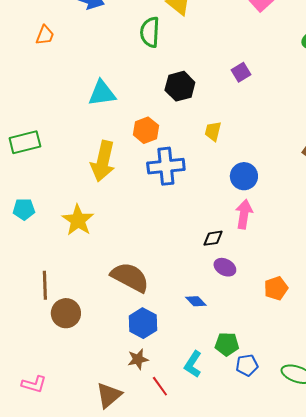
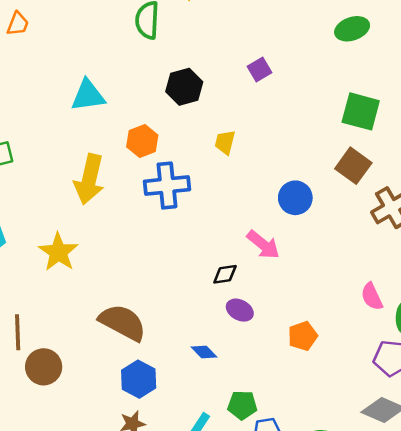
blue circle: (244, 176) -> (295, 198), moved
pink arrow: (244, 214) -> (263, 245), turned 120

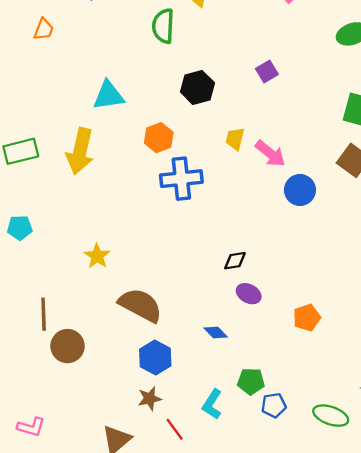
yellow arrow: (89, 179) -> (80, 151), moved
pink arrow: (263, 245) -> (270, 154), moved
yellow star: (58, 252) -> (97, 256), moved, size x0.7

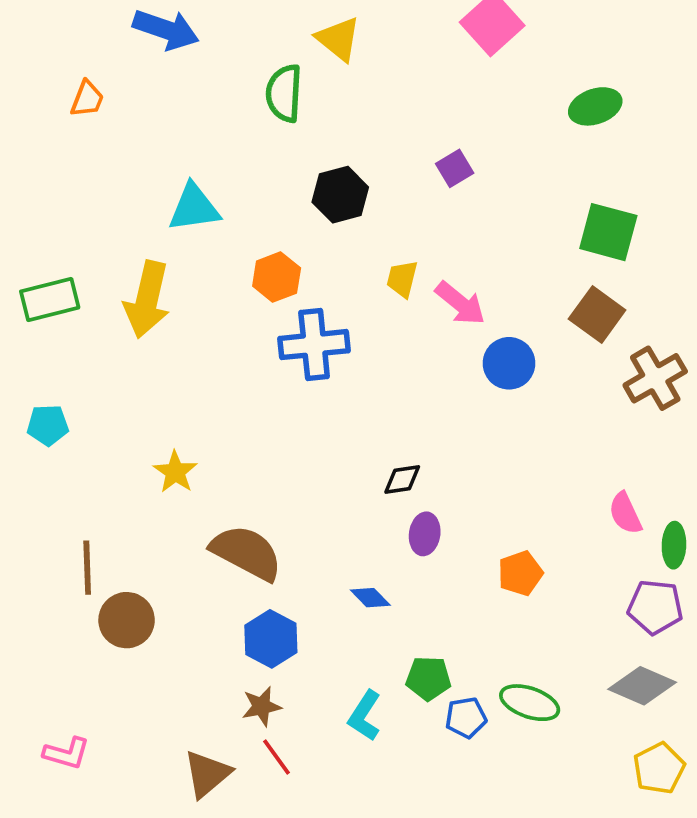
purple ellipse: (249, 294) -> (425, 534), turned 70
green ellipse: (331, 416) -> (530, 703), moved
red line: (175, 429) -> (277, 757), moved

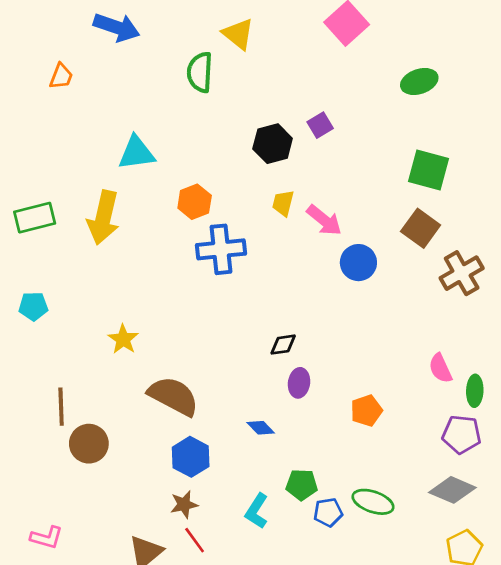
black hexagon: (340, 195) -> (273, 144), moved

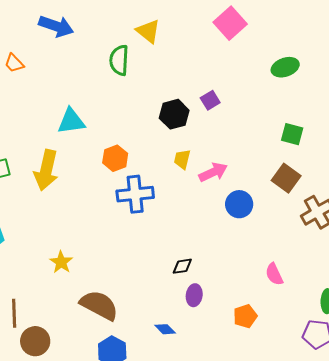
orange trapezoid: (61, 76) -> (14, 63), turned 115
green square: (429, 170) -> (292, 134), size x0.7
pink arrow: (324, 220) -> (213, 172), turned -64
pink semicircle: (440, 368) -> (274, 274), moved

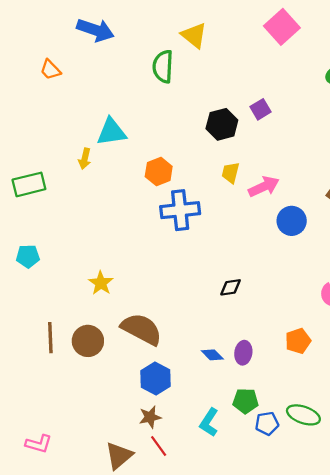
yellow arrow: (46, 170) -> (85, 159), moved, size x0.5
purple ellipse: (194, 295) -> (243, 353), moved
brown circle: (35, 341) -> (88, 341), moved

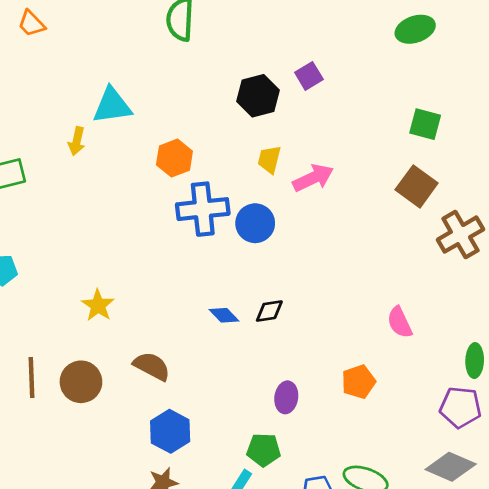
blue circle: (292, 221) -> (255, 223), moved
brown semicircle: (142, 329) -> (152, 366), size x0.7
blue diamond: (212, 355) -> (224, 315), moved
green pentagon: (246, 401) -> (264, 450), moved

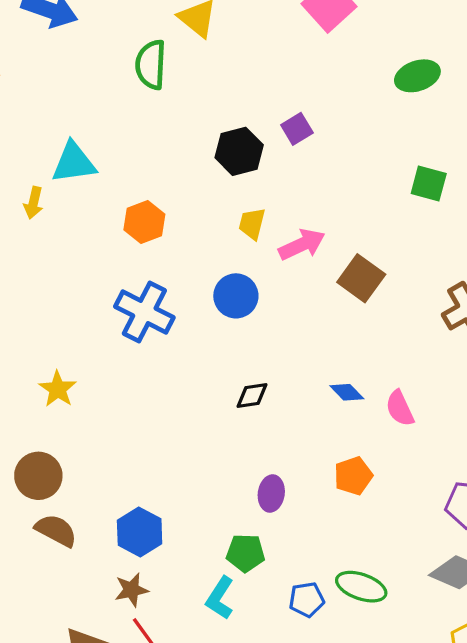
brown square: (417, 186) -> (361, 278), moved
blue cross: (203, 209) -> (144, 312), moved, turned 33
blue diamond: (224, 315) -> (347, 392), moved
brown semicircle: (152, 366) -> (56, 530), moved

